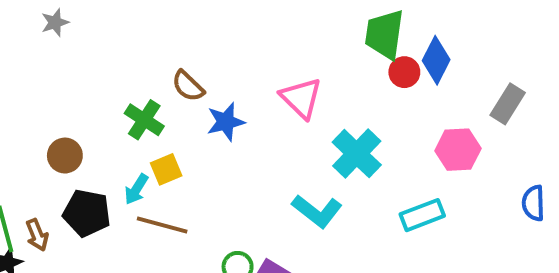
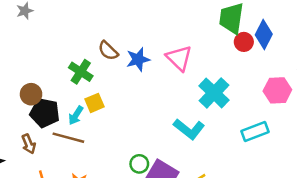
blue star: (226, 122) -> (138, 59), moved
black pentagon: (87, 213) -> (45, 113), moved
brown line: (162, 225) -> (68, 138), moved
brown arrow: (37, 235) -> (29, 144), moved

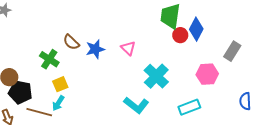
pink triangle: (179, 58) -> (128, 48), size x0.7
cyan arrow: (76, 115) -> (58, 103), moved

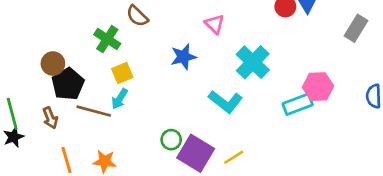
blue star: (95, 49) -> (183, 57), moved
pink hexagon: (207, 74) -> (318, 87), moved
black pentagon: (20, 92) -> (68, 84), turned 30

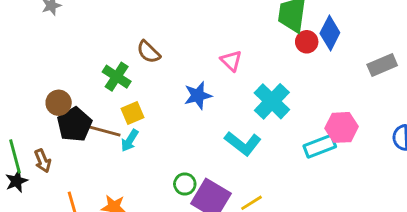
gray rectangle: (356, 28) -> (382, 65), turned 35
brown line: (94, 111) -> (102, 130), moved
brown arrow: (50, 118) -> (43, 161), moved

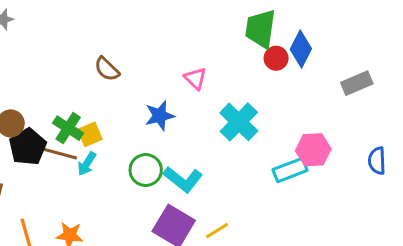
green cross: (117, 77) -> (68, 128), moved
cyan L-shape: (243, 143) -> (183, 179), moved
green circle: (185, 184) -> (146, 170), moved, size x1.4

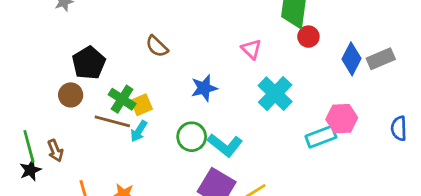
blue diamond: (301, 49) -> (352, 59), moved
pink triangle: (195, 78) -> (251, 49), moved
black pentagon: (28, 147) -> (89, 63), moved

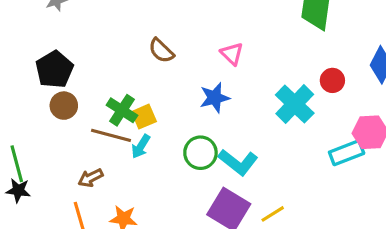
red circle: (308, 37) -> (332, 80), moved
pink triangle: (251, 49) -> (232, 54), moved
black pentagon: (89, 63) -> (54, 69), moved
brown arrow: (55, 151) -> (91, 178), moved, turned 85
black star: (30, 170) -> (18, 190), turned 30

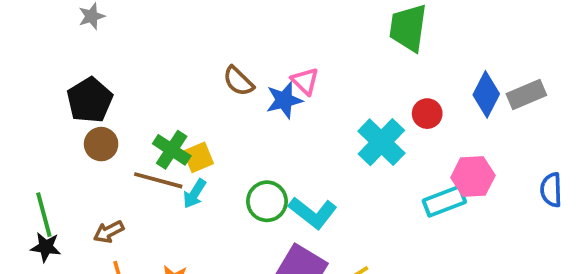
brown semicircle: (161, 51) -> (238, 81), moved
blue star: (215, 98) -> (284, 100), moved
brown arrow: (91, 178) -> (109, 232), moved

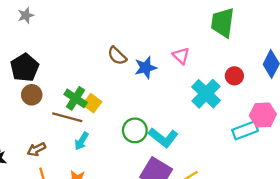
pink triangle: (305, 81) -> (181, 56), moved
yellow square: (198, 157) -> (92, 103), turned -30
cyan arrow: (195, 194) -> (81, 141), moved

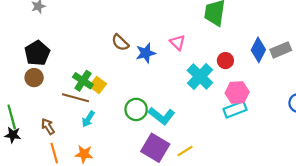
brown circle: (32, 95) -> (34, 78), moved
pink hexagon: (263, 115) -> (237, 92), moved
brown arrow: (36, 149) -> (48, 126), turned 84

